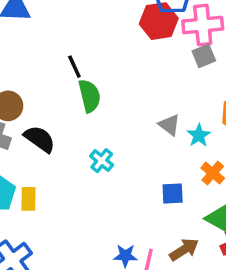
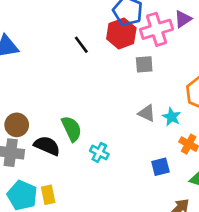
gray square: (204, 56) -> (144, 64), moved, turned 30
black line: (74, 67) -> (81, 45), moved
green semicircle: (89, 96) -> (72, 129), moved

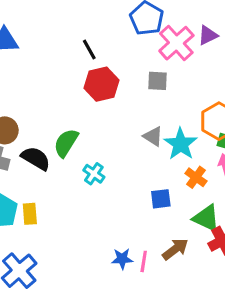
pink cross: (156, 29) -> (176, 43), turned -32
red hexagon: (121, 33) -> (101, 84), moved
cyan star: (172, 117) -> (181, 144), size x1.5
green semicircle: (72, 129) -> (66, 143), turned -130

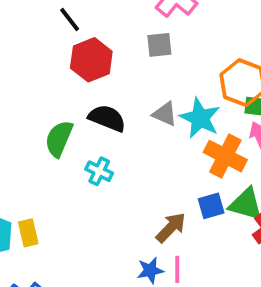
black semicircle: (36, 158) -> (107, 118), moved
orange cross: (196, 177) -> (225, 156), size x1.5
blue square: (161, 199) -> (211, 206), moved
brown arrow: (175, 249) -> (171, 228), moved

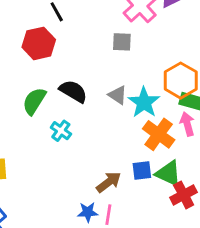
red hexagon: (91, 60) -> (39, 43), moved

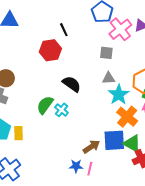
gray triangle: (118, 95) -> (108, 78), moved, turned -40
green semicircle: (34, 101) -> (45, 105), moved
blue square: (142, 170) -> (114, 140), size x1.6

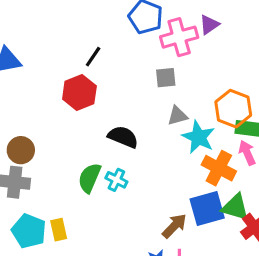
pink cross: (120, 29) -> (179, 37), turned 35
black line: (64, 30) -> (93, 57), turned 72

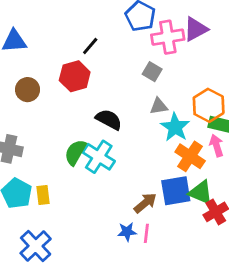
purple triangle: (209, 25) -> (196, 29), size x1.4
gray square: (166, 78) -> (152, 72), turned 30
brown circle: (21, 150) -> (28, 90), moved
cyan cross: (116, 180) -> (99, 157), size x1.6

